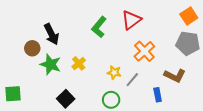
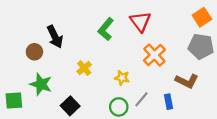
red triangle: (131, 20) -> (140, 22), turned -30
green star: (50, 64) -> (41, 84), moved
gray line: (132, 80) -> (141, 99), moved

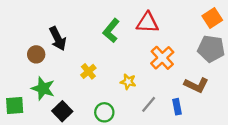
red triangle: (140, 22) -> (147, 23), turned -50
black square: (70, 106) -> (62, 111), moved
green circle: (119, 107) -> (104, 112), moved

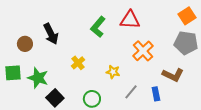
brown circle: (36, 54) -> (25, 44), moved
green square: (15, 106) -> (13, 73), moved

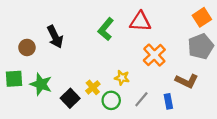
gray pentagon: (186, 43) -> (201, 46), turned -30
yellow cross: (78, 63) -> (93, 87), moved
black square: (55, 98) -> (70, 98), moved
green circle: (92, 99) -> (111, 100), moved

